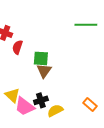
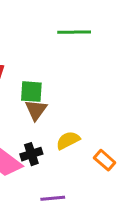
green line: (86, 25) -> (74, 32), moved
yellow semicircle: (55, 111) -> (68, 140), moved

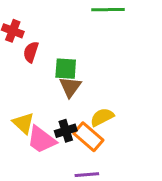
orange rectangle: (105, 160) -> (88, 137), moved, size x1.4

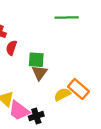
black cross: (66, 131) -> (36, 116), moved
orange rectangle: (88, 137) -> (79, 89), moved

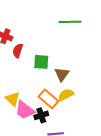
brown triangle: (40, 73) -> (62, 74), moved
orange rectangle: (79, 89) -> (48, 99), moved

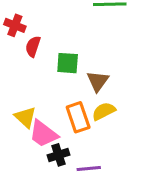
orange rectangle: (48, 99) -> (78, 117), turned 30
black cross: (41, 115) -> (59, 155), moved

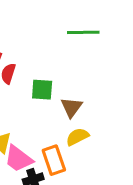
orange rectangle: (78, 117) -> (54, 160), moved

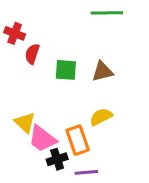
brown triangle: (71, 107) -> (102, 71), moved, turned 40

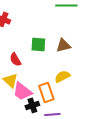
red semicircle: (32, 54) -> (15, 59), moved, turned -48

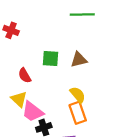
yellow semicircle: (62, 76) -> (78, 95), turned 77
orange rectangle: (46, 92) -> (78, 113), moved

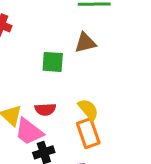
brown triangle: (79, 60) -> (85, 43), moved
red semicircle: (25, 75) -> (45, 109), moved, turned -63

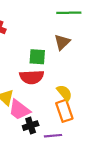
brown triangle: (85, 43) -> (62, 42), turned -30
red semicircle: (45, 109) -> (32, 77), moved, size x1.5

